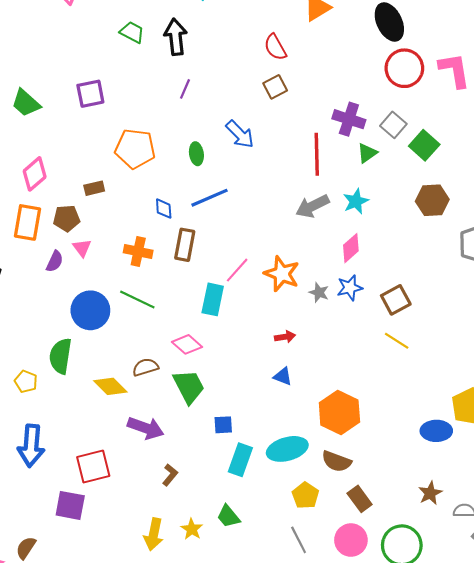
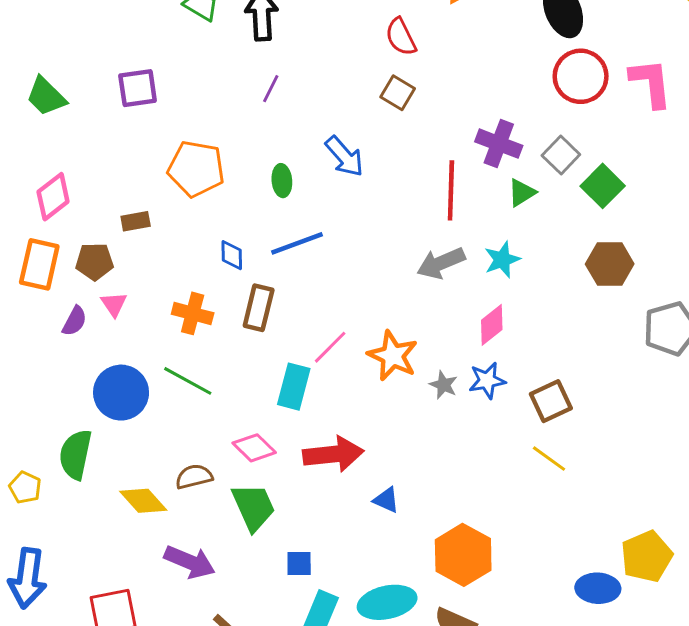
brown square: (275, 87) -> (398, 93), turned -35
red arrow: (285, 337) -> (333, 454), moved, size x2.0

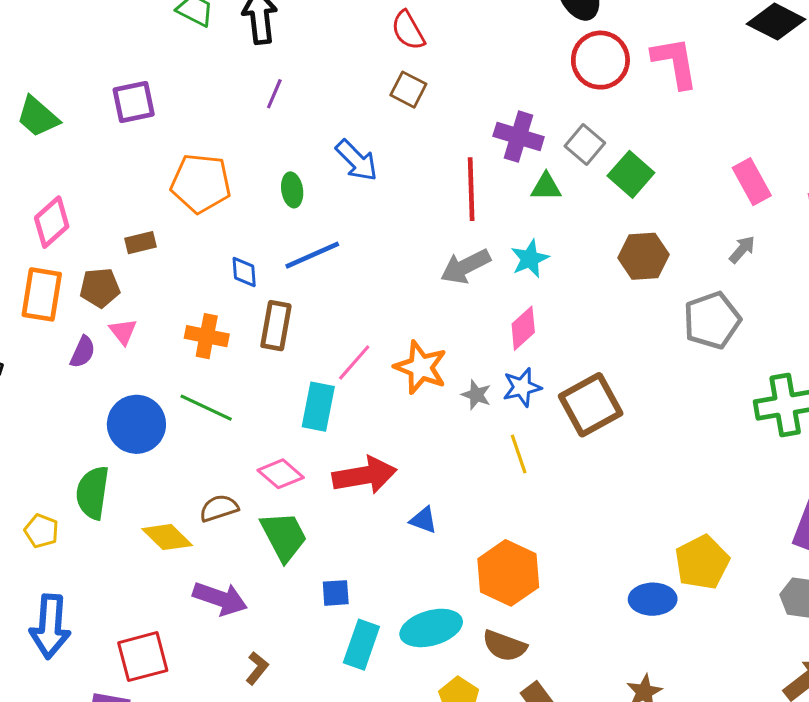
green triangle: (522, 193) -> (546, 187), turned 36
brown square: (551, 401) -> (591, 405), size x1.4
yellow line: (549, 459) -> (519, 454), moved, turned 39

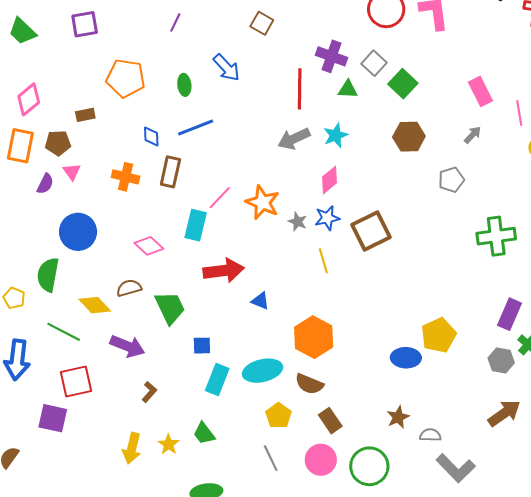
gray pentagon: (712, 320) -> (451, 180), size x0.7
green line: (206, 408) -> (64, 332), moved
pink diamond: (281, 474) -> (149, 246), moved

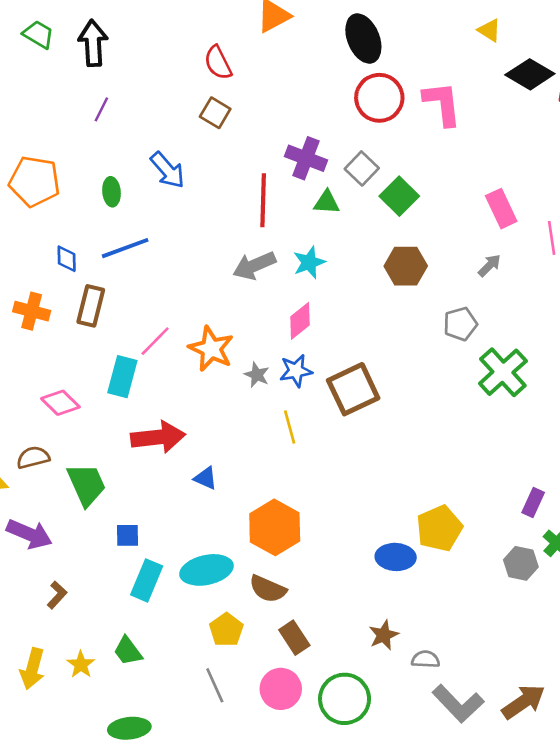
green cross: (496, 236) -> (503, 372), moved, turned -36
purple rectangle: (509, 314) -> (533, 503), size x0.7
brown arrow: (504, 413) -> (523, 702), moved

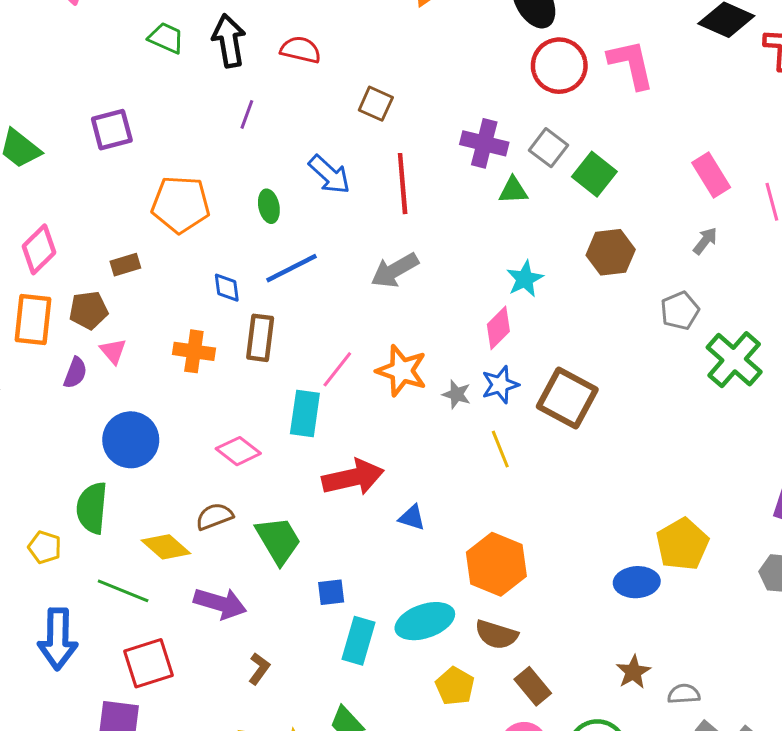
red semicircle: (218, 63) -> (301, 50), moved, turned 136
red line: (263, 200) -> (403, 184), moved
cyan star: (309, 262) -> (525, 279), moved
gray arrow: (254, 266) -> (395, 270), moved
brown square: (353, 389) -> (567, 398), turned -30

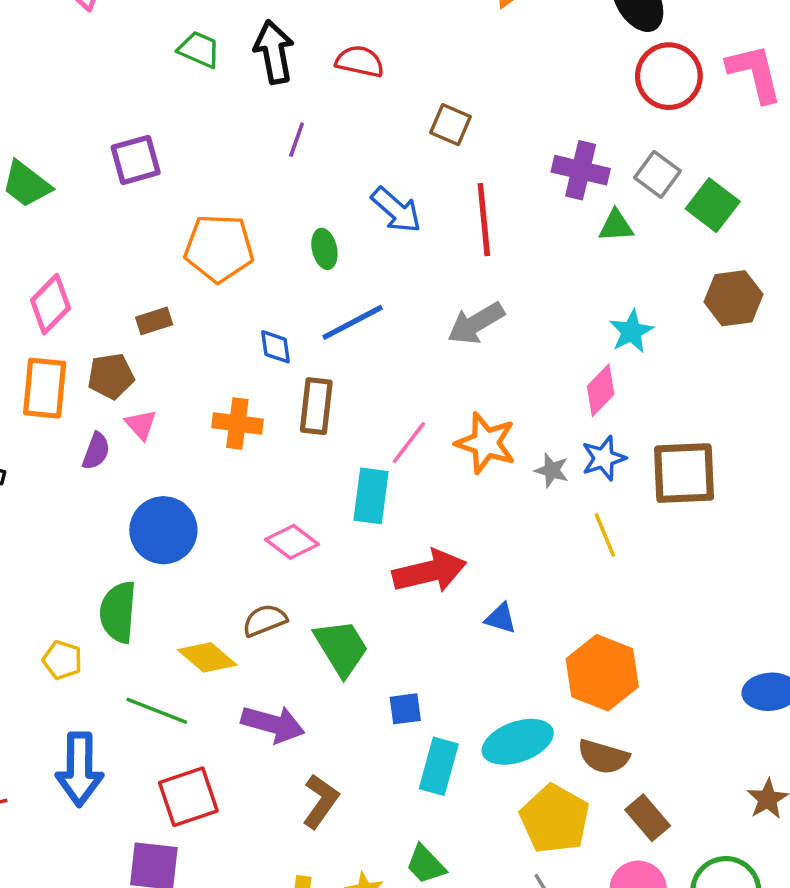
brown square: (567, 398) -> (684, 473), turned -30
brown L-shape: (259, 669) -> (321, 801), size x1.4
yellow pentagon: (455, 686) -> (555, 819), size x1.5

